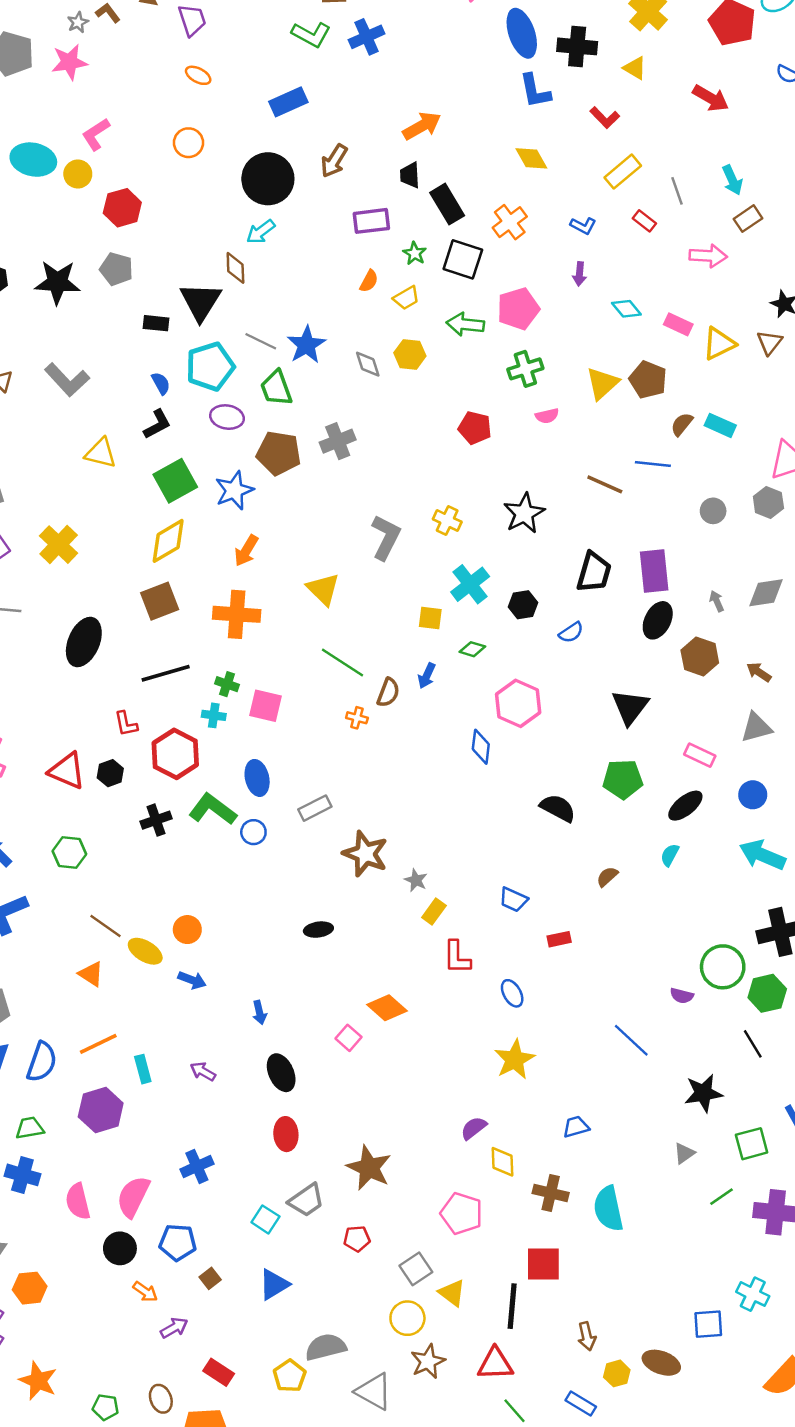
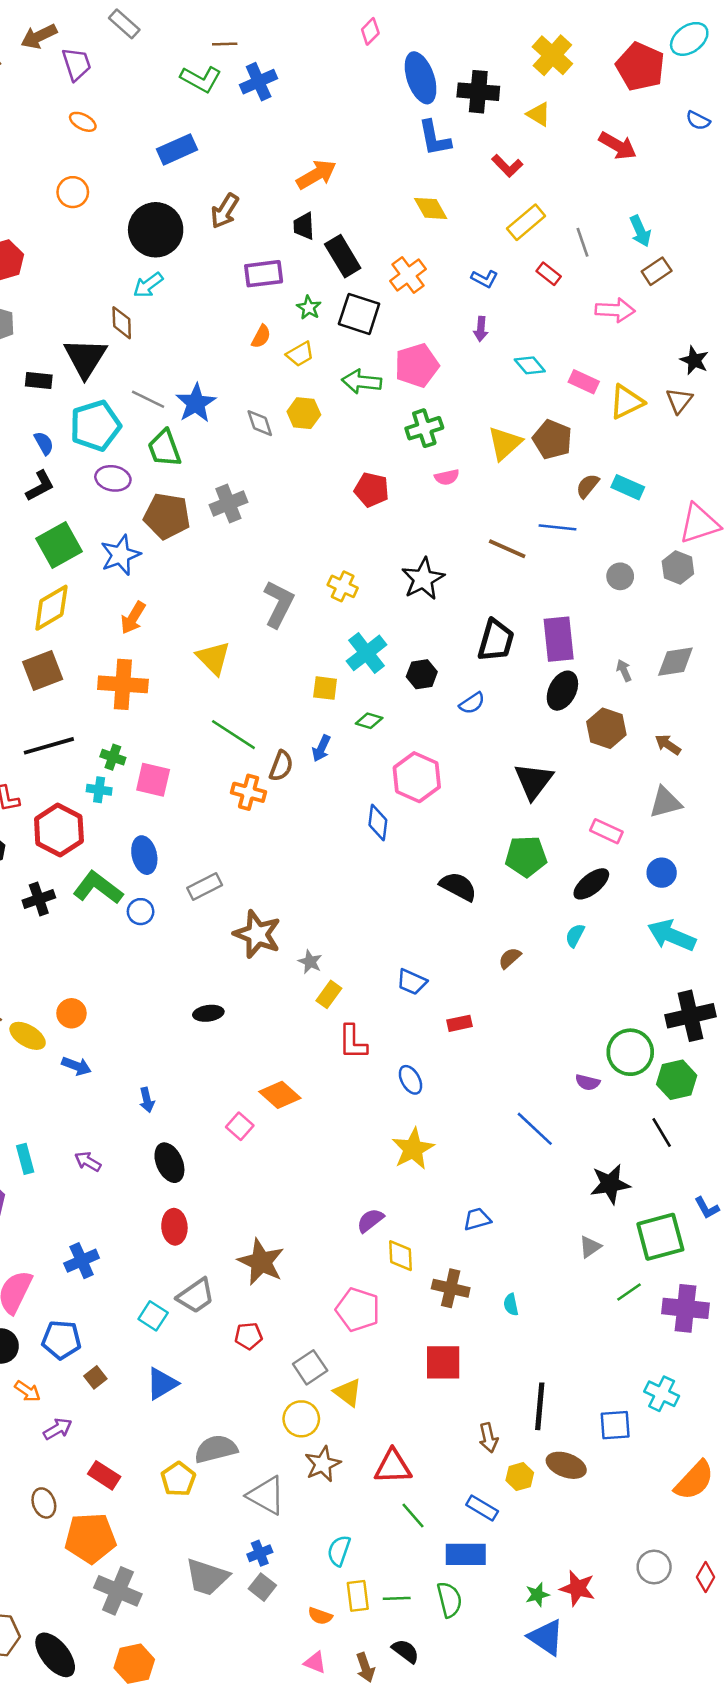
orange cross: (357, 718) -> (249, 792), size x1.5
green square: (752, 1144) -> (660, 1237), size x1.4
cyan semicircle: (608, 1209) -> (511, 1305), size x0.5
black line: (512, 1306) -> (540, 1406), moved

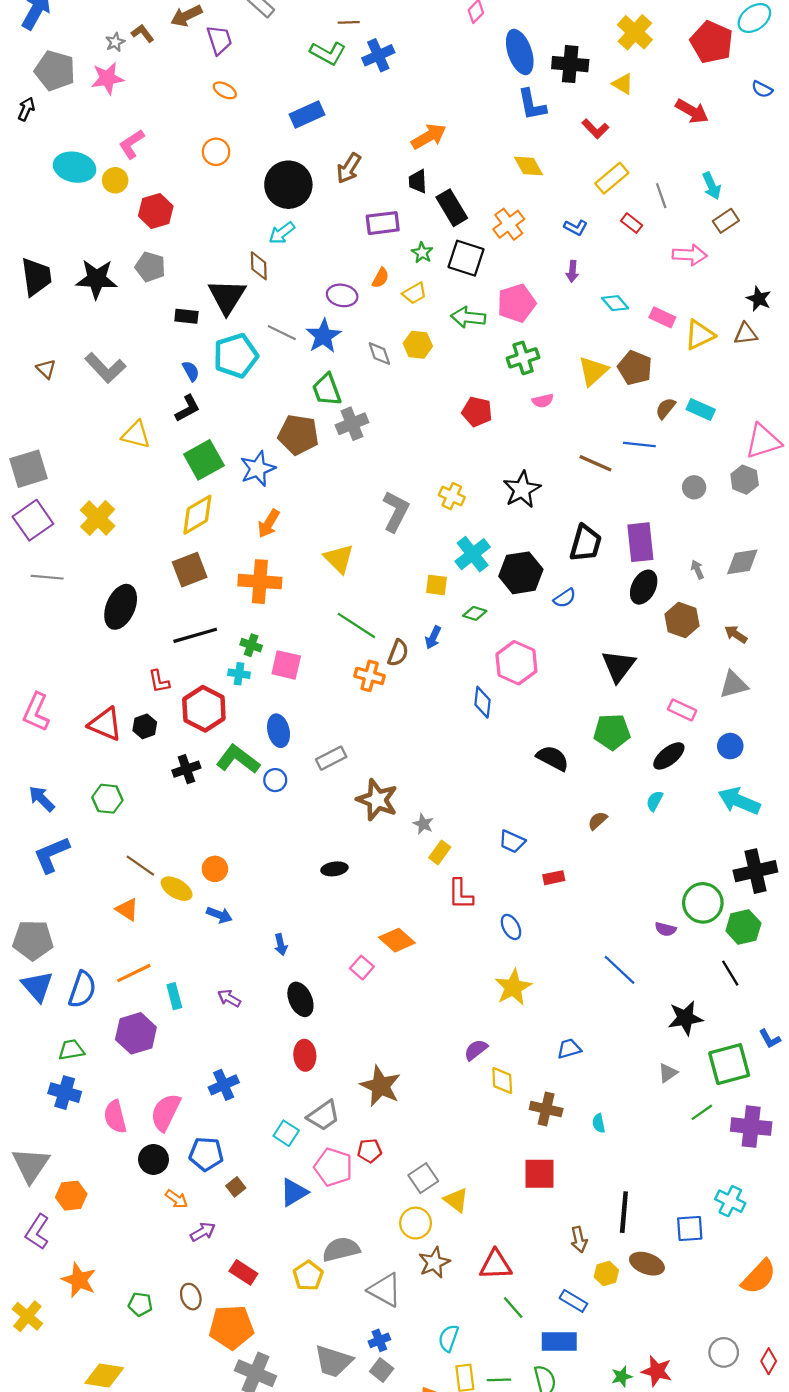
brown triangle: (679, 401) -> (746, 334), turned 45
green trapezoid: (164, 448) -> (327, 390), moved
purple ellipse: (113, 478) -> (342, 295), moved
black hexagon: (422, 674) -> (521, 573), size x1.6
pink pentagon: (358, 1310) -> (333, 1167), moved

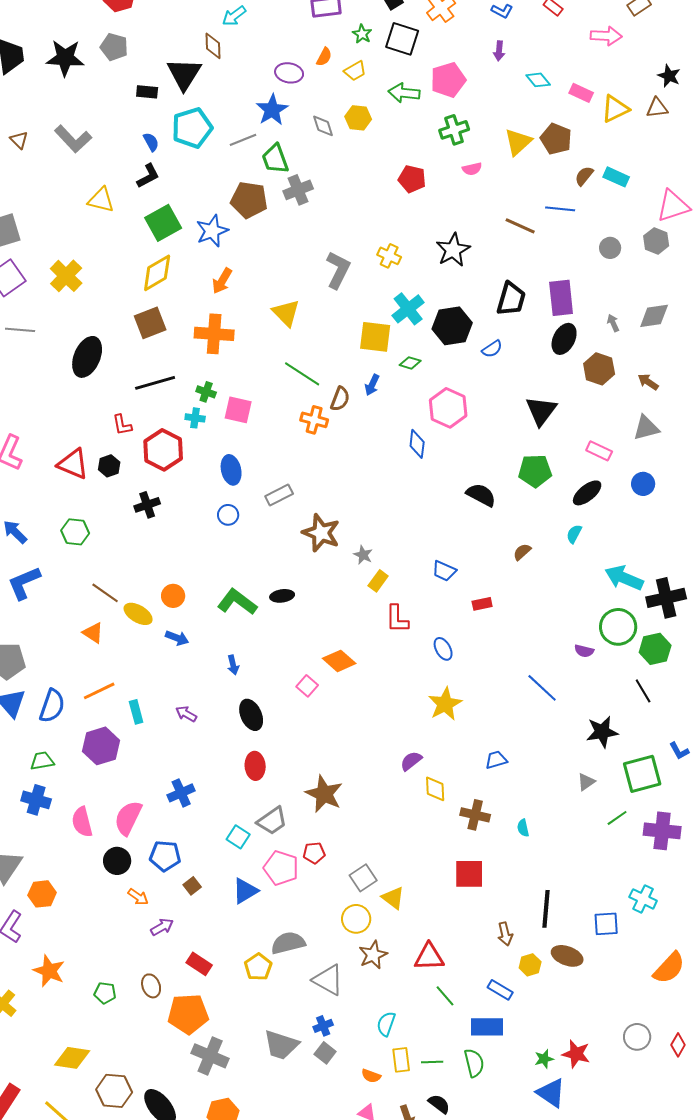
gray line: (282, 333) -> (243, 140), moved, turned -48
yellow square: (436, 585) -> (375, 337), size x1.6
green L-shape: (238, 759) -> (237, 602), moved
cyan arrow: (739, 801) -> (624, 578), moved

